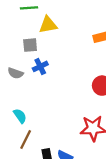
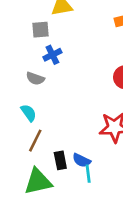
gray semicircle: (15, 73) -> (35, 79), moved

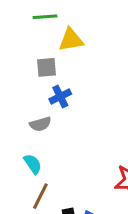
gray semicircle: (35, 79) -> (40, 124), turned -36

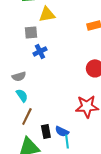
gray semicircle: (40, 124) -> (19, 76), moved

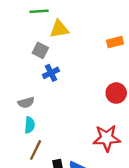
gray square: (31, 32) -> (40, 50), turned 32
cyan semicircle: (22, 95) -> (30, 125), turned 40

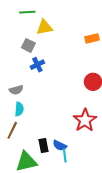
red star: (107, 138) -> (85, 120), turned -30
brown line: (36, 150) -> (12, 130), moved

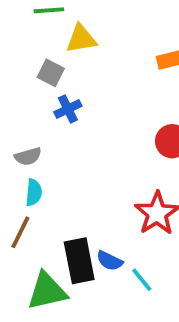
black rectangle: (43, 145) -> (79, 261), size x1.6
cyan line: (65, 156) -> (142, 280), moved, turned -32

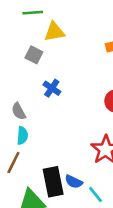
blue cross: (68, 109) -> (52, 88), moved, turned -30
gray semicircle: (28, 156) -> (19, 111), turned 78

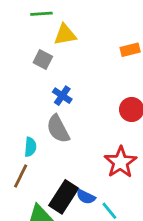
gray semicircle: (19, 111) -> (58, 129), moved, size x1.5
black rectangle: (53, 182) -> (64, 197), turned 44

